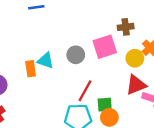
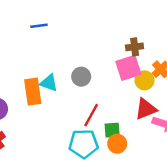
pink square: (105, 47) -> (128, 68), moved
orange rectangle: (31, 69) -> (33, 92), size x1.5

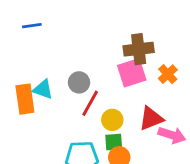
brown cross: (135, 47) -> (139, 49), size x1.5
yellow circle: (144, 80) -> (112, 120), moved
red line: (91, 115) -> (90, 103), moved

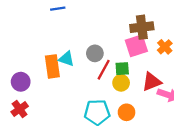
green square: (114, 142) -> (122, 69), moved

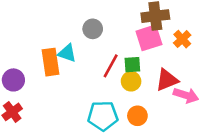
gray circle: (95, 53) -> (93, 29), moved

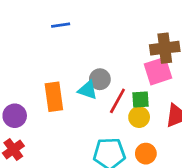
gray circle: (93, 29) -> (100, 79), moved
cyan triangle: (67, 53) -> (88, 90), moved

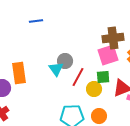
cyan triangle: (88, 90) -> (56, 69), turned 35
orange rectangle: (54, 97) -> (19, 73), moved
green square: (140, 99) -> (103, 77), moved

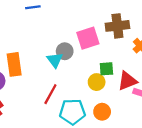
pink square: (108, 55) -> (88, 38), moved
red line: (78, 77) -> (50, 94), moved

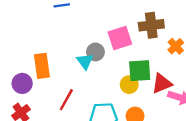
green square: (106, 69) -> (140, 71), size x1.5
red line: (50, 94) -> (66, 100), moved

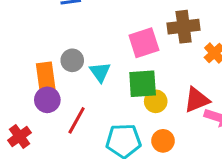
gray circle: (95, 52) -> (72, 60), moved
green square: (140, 71) -> (143, 84), moved
purple circle: (22, 83) -> (47, 100), moved

